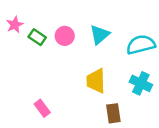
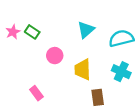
pink star: (15, 25) -> (13, 32), moved
pink circle: (65, 36) -> (55, 56), moved

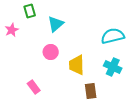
cyan triangle: (86, 30) -> (56, 24), moved
green rectangle: (32, 32) -> (30, 11), moved, turned 40

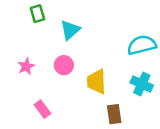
pink star: (12, 30) -> (26, 66), moved

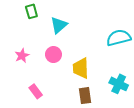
cyan cross: (142, 84) -> (119, 84), moved
brown rectangle: (114, 114) -> (85, 96), moved

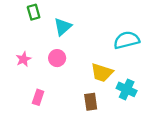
yellow trapezoid: (81, 68) -> (102, 73), moved, turned -70
pink rectangle: (36, 91) -> (38, 97), turned 56

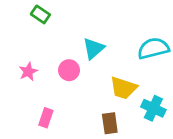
green rectangle: (34, 12) -> (40, 14), turned -40
cyan triangle: (63, 27) -> (94, 48), moved

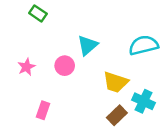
brown rectangle: (110, 123) -> (117, 115), moved, turned 54

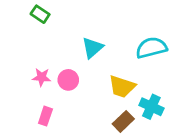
pink circle: (65, 66) -> (68, 80), moved
pink star: (26, 67) -> (41, 77), moved, turned 30

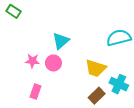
green rectangle: (40, 14) -> (13, 11), moved
cyan triangle: (92, 48) -> (61, 41), moved

